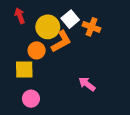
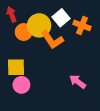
orange L-shape: (61, 41) -> (52, 40), turned 85
orange circle: (37, 50) -> (24, 32), moved
pink circle: (31, 99) -> (21, 85), moved

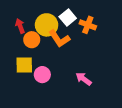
red arrow: (12, 14) -> (20, 26), moved
orange circle: (24, 32) -> (32, 40), moved
pink circle: (21, 85) -> (42, 75), moved

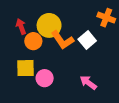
white square: (68, 17) -> (87, 40), moved
orange cross: (88, 25) -> (106, 18), moved

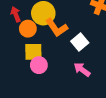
white square: (87, 40) -> (80, 42), moved
yellow square: (25, 68) -> (33, 52), moved

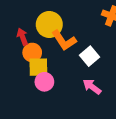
red arrow: (16, 14) -> (22, 37), moved
orange circle: (28, 29) -> (32, 53), moved

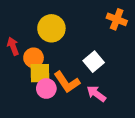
red arrow: (22, 37) -> (13, 46), moved
orange L-shape: (64, 40) -> (67, 82), moved

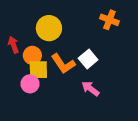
orange L-shape: (67, 82) -> (63, 64), moved
pink circle: (46, 88) -> (30, 84), moved

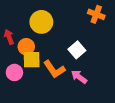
orange L-shape: (63, 64) -> (54, 69), moved
pink circle: (30, 84) -> (14, 72), moved

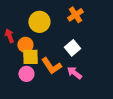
orange cross: (96, 14) -> (75, 15), moved, turned 35
pink circle: (14, 72) -> (26, 74), moved

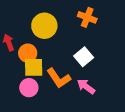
orange cross: (75, 15) -> (87, 17), turned -35

